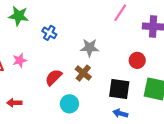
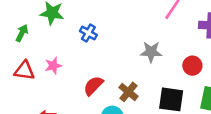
gray star: (90, 48) -> (151, 52), moved
brown cross: (83, 73) -> (128, 92), moved

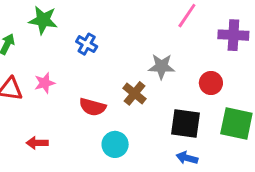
red semicircle: (93, 86) -> (93, 107), turned -120
brown cross: (128, 92) -> (135, 93), moved

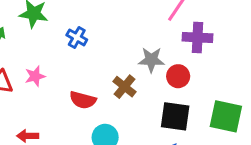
purple cross: (233, 35) -> (198, 37), moved
red circle: (211, 83) -> (178, 76), moved

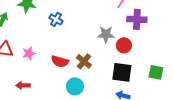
pink star: (35, 76) -> (29, 53), moved
brown cross: (124, 87) -> (84, 61), moved
green square: (226, 116) -> (156, 72), size x0.7

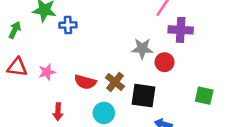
blue cross: (56, 19) -> (68, 25), moved, turned -32
black square: (122, 72) -> (143, 96), moved
red arrow: (23, 85) -> (58, 112), moved, turned -88

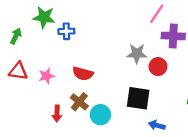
red semicircle: (85, 82) -> (83, 74), moved
brown cross: (115, 82) -> (79, 102), moved

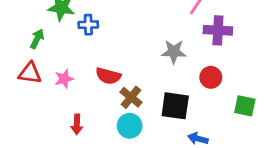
green arrow: (16, 36) -> (37, 39), moved
red circle: (158, 67) -> (211, 77), moved
brown cross: (79, 102) -> (131, 97), moved

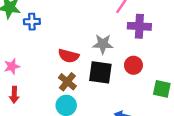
red semicircle: (108, 76) -> (69, 56), moved
black square: (175, 106) -> (100, 72), moved
red arrow: (77, 124) -> (14, 95), moved

